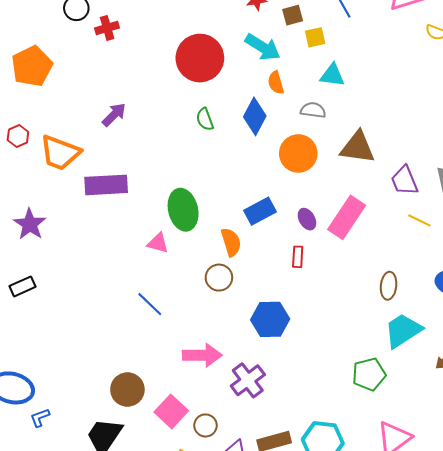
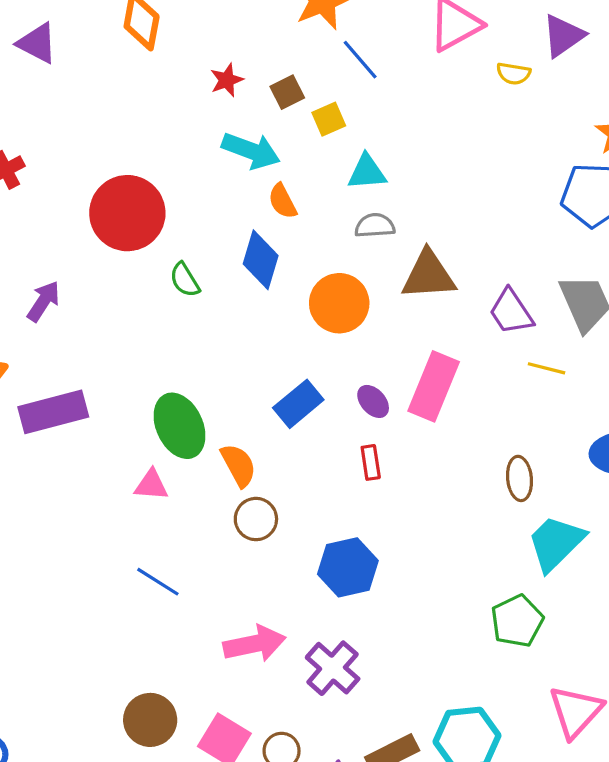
red circle: (200, 58) -> (127, 213), moved
gray semicircle: (313, 110) -> (375, 226), moved
orange semicircle: (231, 242) -> (238, 465), moved

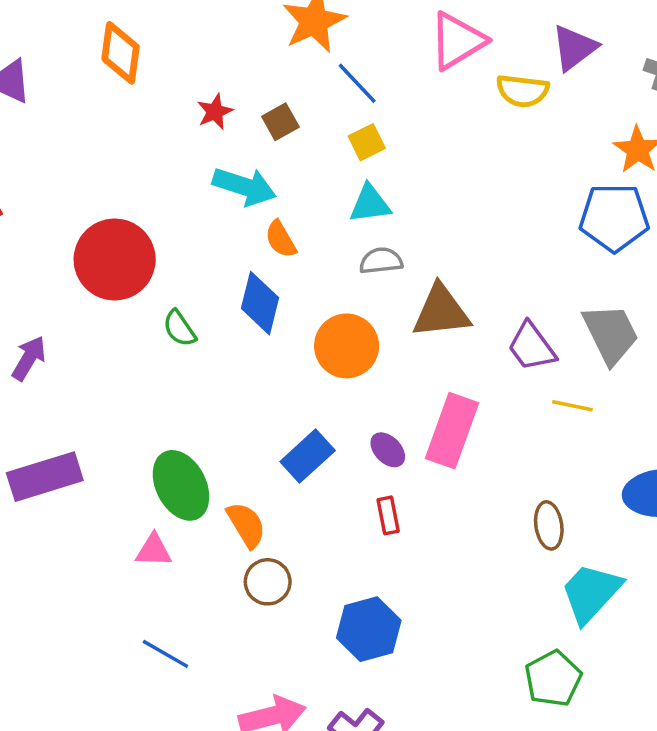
yellow semicircle: (513, 74) -> (523, 91), size x1.4
yellow square: (329, 119) -> (367, 142), moved

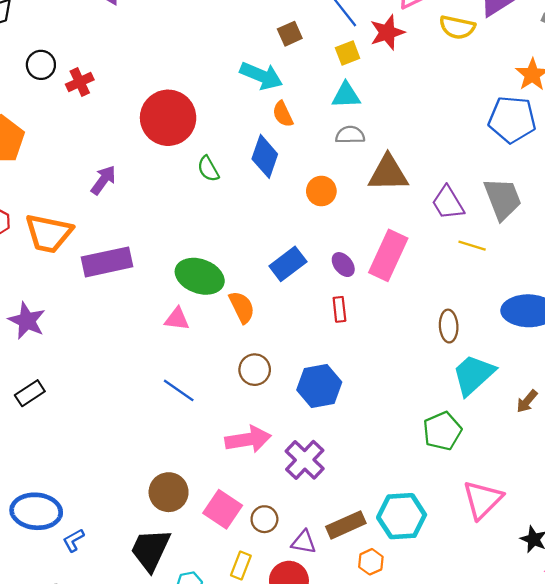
red star: (215, 112) -> (387, 32), moved, size x1.4
orange circle: (347, 346) -> (321, 191), size x0.7
green ellipse: (181, 485) -> (200, 276), turned -48
brown circle: (268, 582) -> (255, 370), moved

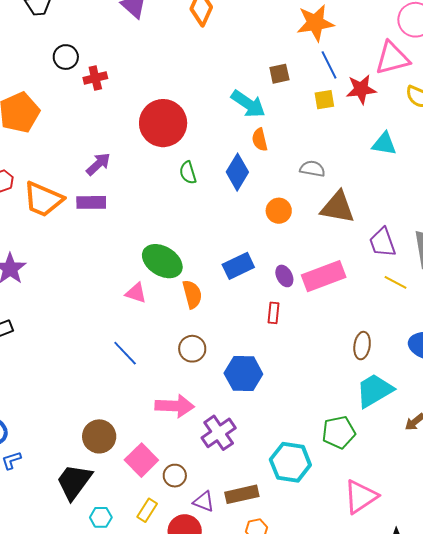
cyan triangle: (346, 95) -> (384, 144), moved
pink rectangle: (388, 255) -> (324, 276), turned 33
purple rectangle: (107, 262) -> (91, 202), moved, size x0.7
cyan hexagon: (402, 516) -> (290, 462), moved

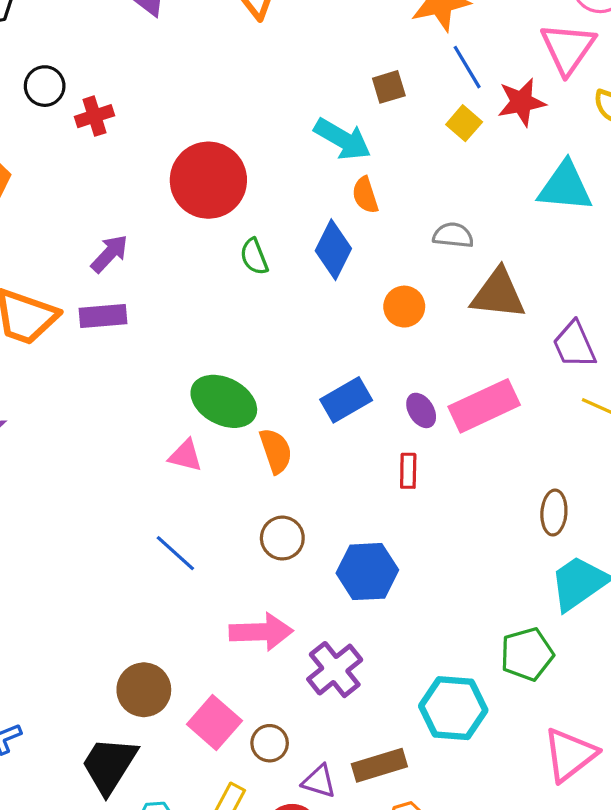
pink triangle: (392, 58) -> (568, 48), turned -36
yellow square: (324, 100) -> (464, 123), turned -35
cyan triangle: (384, 144) -> (565, 187), size x1.4

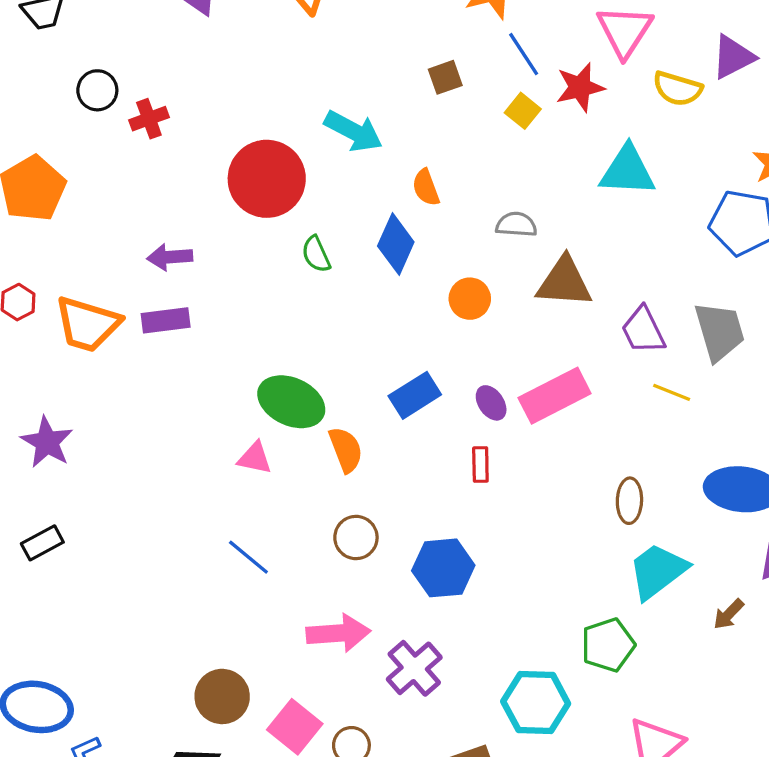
cyan arrow: (343, 139) -> (354, 131), moved
purple arrow: (110, 254) -> (170, 257), turned -135

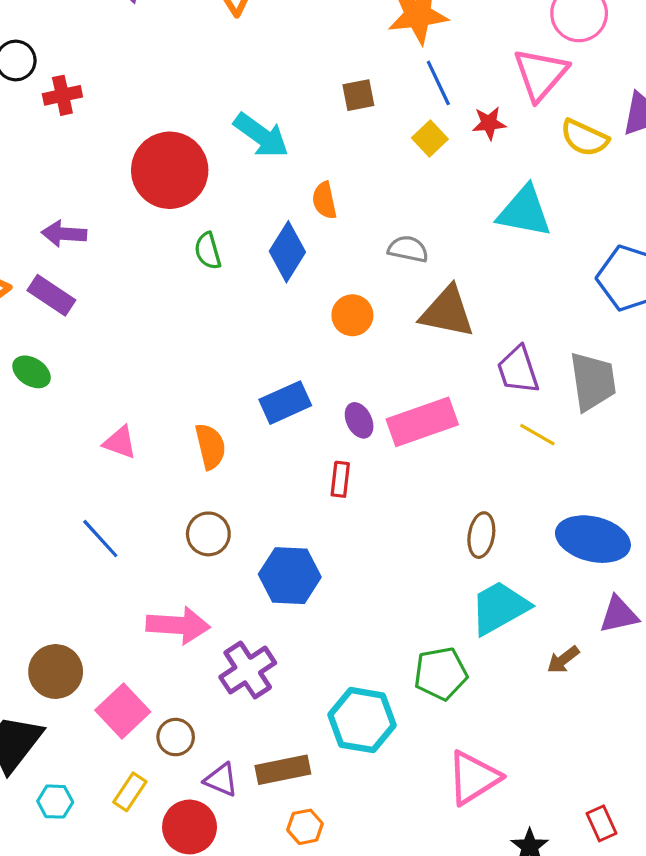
red star: (580, 87) -> (489, 123), size x0.7
purple rectangle: (166, 320) -> (51, 295), turned 33
green ellipse: (291, 402) -> (32, 372), moved, size x0.6

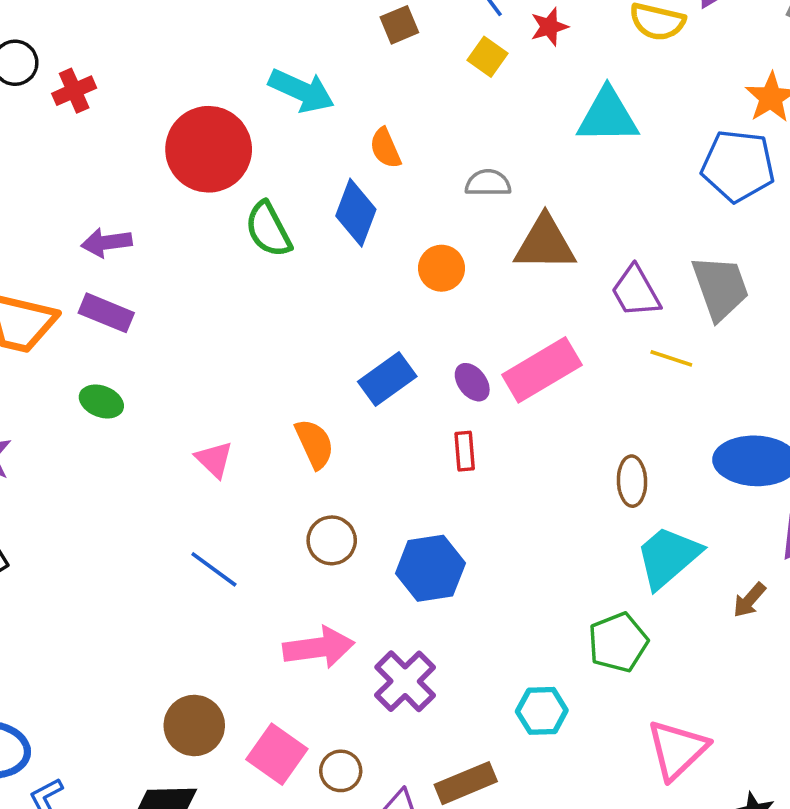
green semicircle: (208, 251) -> (268, 229), size x1.4
pink triangle: (120, 442) -> (214, 459), turned 36
cyan hexagon: (362, 720) -> (542, 711), size x0.7

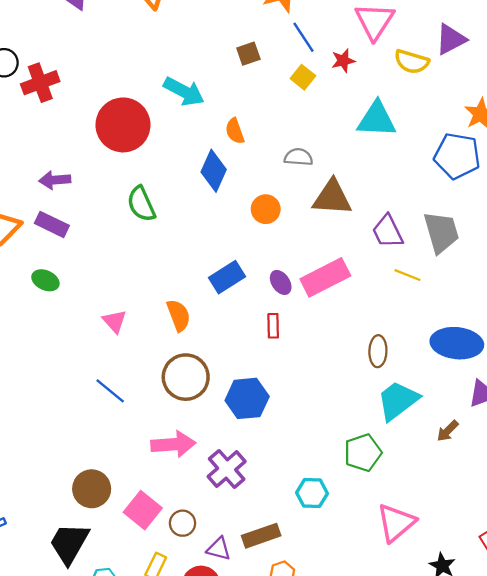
red cross: (74, 91) -> (40, 83), size x1.4
green semicircle: (268, 229) -> (141, 204), moved
brown circle: (332, 540) -> (186, 377), size x1.5

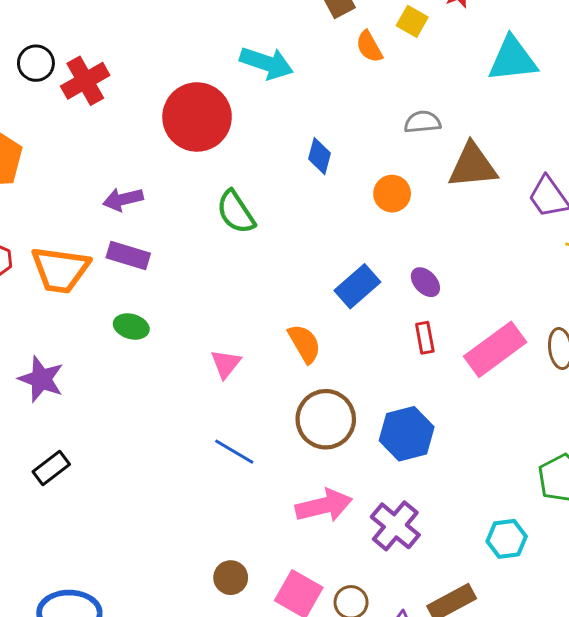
orange semicircle: (235, 131) -> (369, 47), moved
blue diamond: (214, 171) -> (319, 156), size x0.7
pink rectangle: (325, 277) -> (495, 349), moved
pink triangle: (115, 321) -> (226, 364), turned 30
brown circle: (92, 489) -> (231, 578), size x0.7

